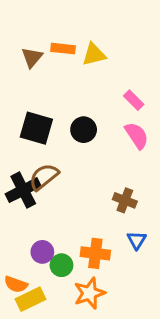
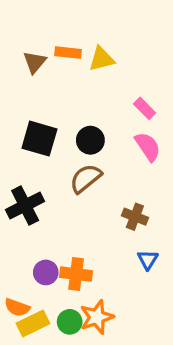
brown semicircle: (44, 177) -> (86, 178), moved
orange cross: (95, 253) -> (76, 274), moved
green circle: (61, 265) -> (70, 322), moved

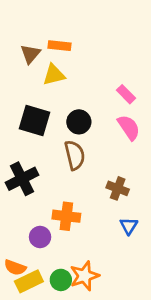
yellow triangle: (102, 59) -> (54, 75), moved
brown semicircle: (86, 178) -> (75, 155), turned 116
orange cross: (76, 274) -> (66, 216), moved

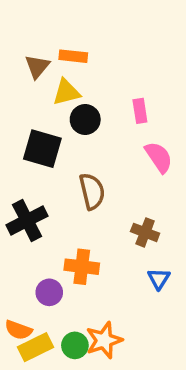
pink rectangle: (126, 94) -> (140, 111), moved, turned 36
black circle: (79, 122) -> (85, 120), moved

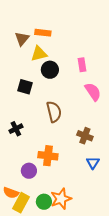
black square: (42, 149) -> (25, 87), size x0.7
black cross: (27, 220) -> (16, 129), size x0.6
yellow rectangle: (36, 347) -> (21, 203), turned -36

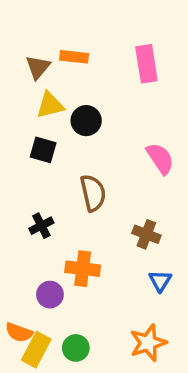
yellow triangle: (39, 54) -> (50, 105), moved
pink rectangle: (82, 65) -> (146, 64), moved, size x1.5
black cross: (16, 129) -> (41, 226), moved
orange star: (61, 199) -> (148, 343), moved

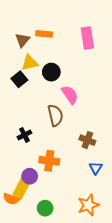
black square: (43, 150) -> (19, 79), moved, turned 35
pink semicircle: (160, 158) -> (70, 95), moved
yellow rectangle: (36, 350) -> (21, 189), moved

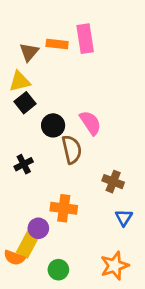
pink rectangle: (87, 38) -> (85, 39), moved
yellow triangle: (30, 63) -> (20, 81), moved
black circle: (51, 72) -> (53, 125), moved
black cross: (24, 135) -> (24, 164), moved

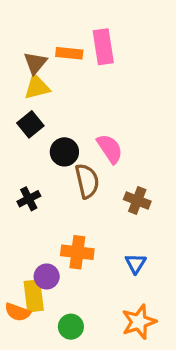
yellow triangle: (20, 81) -> (37, 87), moved
brown cross: (113, 182) -> (137, 200), moved
blue triangle: (124, 218) -> (136, 264), moved
yellow rectangle: (28, 244) -> (34, 296), turned -35

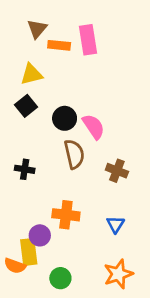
brown triangle: (35, 63) -> (37, 29), moved
black circle: (64, 152) -> (65, 118), moved
black cross: (29, 199) -> (25, 169), turned 36

